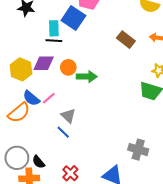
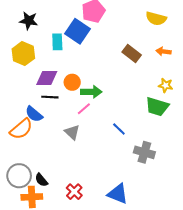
black line: (54, 41) -> (50, 97), moved
yellow hexagon: (21, 69) -> (23, 54), moved
pink line: (49, 98) -> (84, 109), moved
blue line: (63, 132) -> (119, 129), moved
gray cross: (138, 150) -> (144, 152), moved

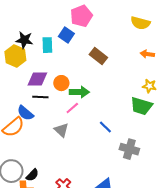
black star: (29, 21) -> (24, 40), moved
blue square: (77, 31) -> (66, 35), size x0.7
brown rectangle: (132, 54) -> (98, 56), moved
black semicircle: (41, 180) -> (32, 175), turned -96

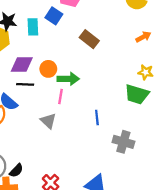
orange arrow: (147, 54) -> (143, 37), turned 144
pink line: (72, 108) -> (60, 97), turned -40
blue line: (105, 127) -> (97, 118), turned 40

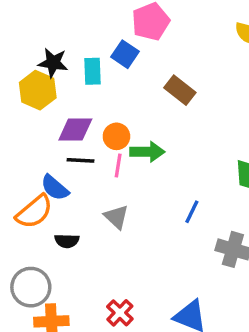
pink line: (60, 97) -> (118, 165), moved
blue line: (97, 118) -> (192, 212), turned 32
black semicircle: (16, 171) -> (67, 241), moved, turned 48

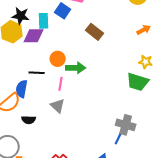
purple diamond: (75, 130) -> (34, 36), moved
pink line: (118, 165) -> (61, 84), moved
blue semicircle: (55, 188) -> (22, 89), turned 60
blue line: (192, 212) -> (119, 138), moved

